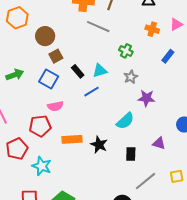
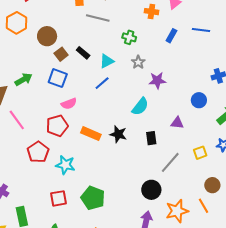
black rectangle: (78, 71) -> (83, 53), moved
orange rectangle: (72, 139) -> (91, 134), turned 36

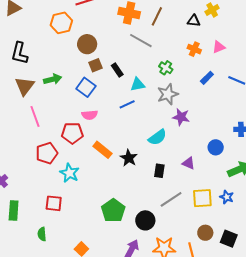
gray star: (138, 62) -> (168, 94), size x1.5
yellow square: (200, 153) -> (202, 198), size x1.5
green pentagon: (93, 198) -> (113, 211), moved

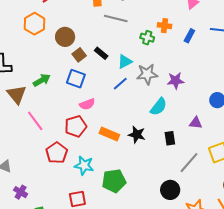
orange cross: (194, 49) -> (165, 26), moved
gray star: (168, 94) -> (147, 74), moved, turned 30
green pentagon: (113, 211) -> (114, 181), moved, turned -30

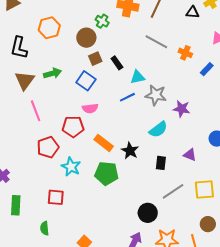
gray line: (116, 18) -> (156, 42), moved
orange hexagon: (34, 24) -> (49, 28), moved
green cross: (147, 38) -> (102, 21), moved
green pentagon: (114, 181) -> (107, 173), moved

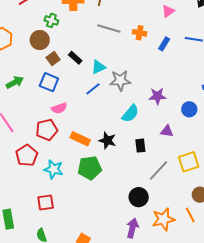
purple star: (182, 109) -> (157, 96), moved

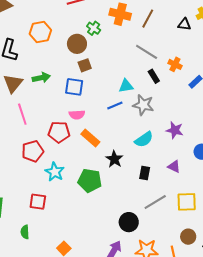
black rectangle: (75, 58) -> (154, 76), moved
blue square: (49, 82) -> (74, 87), turned -30
orange rectangle: (80, 139) -> (90, 138), moved

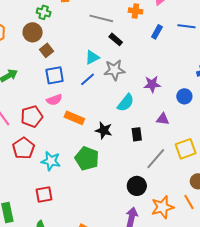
orange cross: (175, 64) -> (135, 11), moved
blue square: (74, 87) -> (55, 75), moved
red pentagon: (59, 132) -> (32, 117), moved
green pentagon: (90, 181) -> (87, 158), turned 30

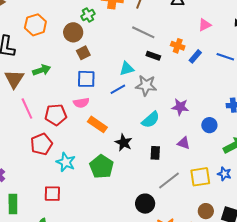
orange cross: (135, 11) -> (178, 46), moved
green cross: (44, 12) -> (88, 15), turned 32
black rectangle: (116, 39) -> (153, 56), turned -32

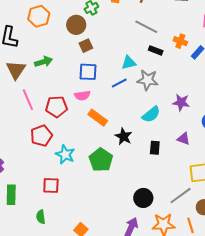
gray line: (169, 181) -> (181, 196), moved

